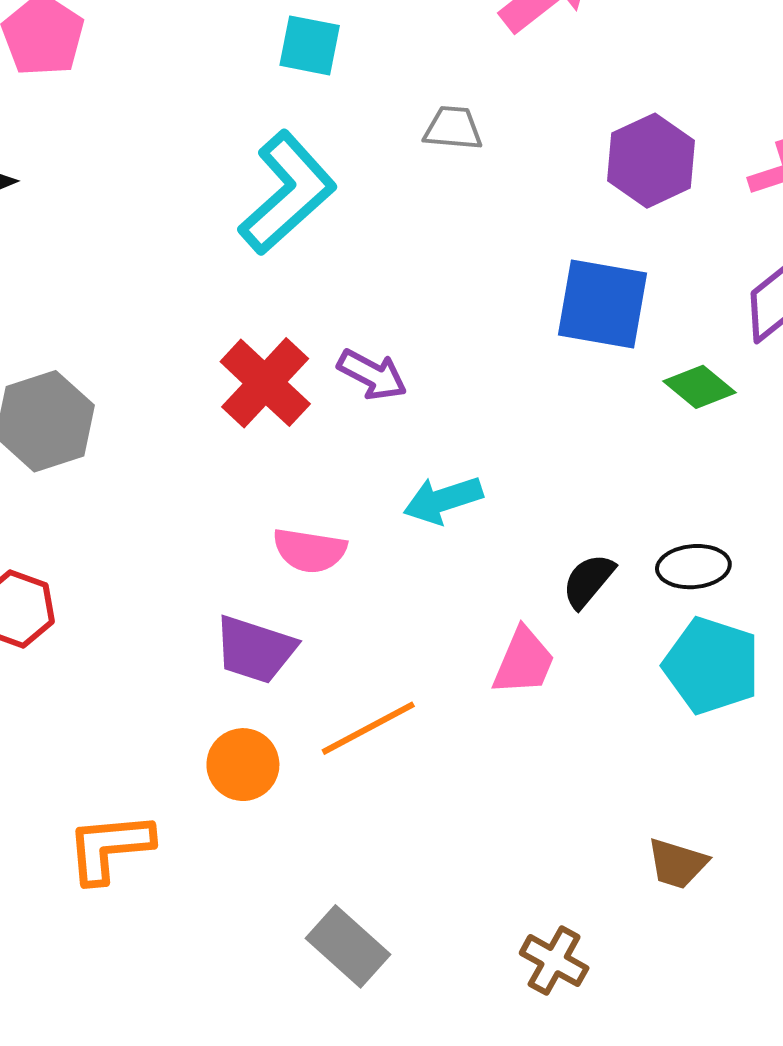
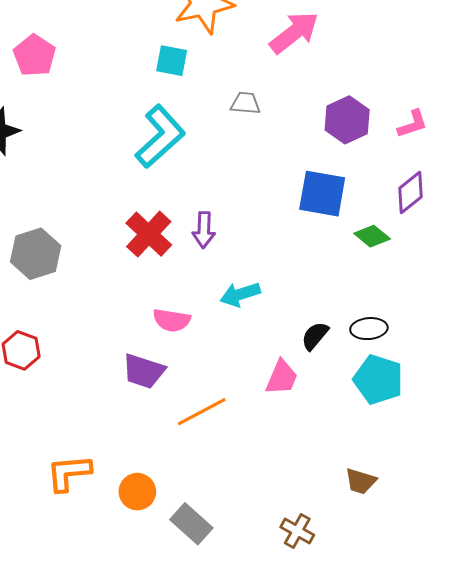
purple arrow: (372, 375) -> (204, 230), turned 64
orange circle: (243, 765) -> (137, 492), moved

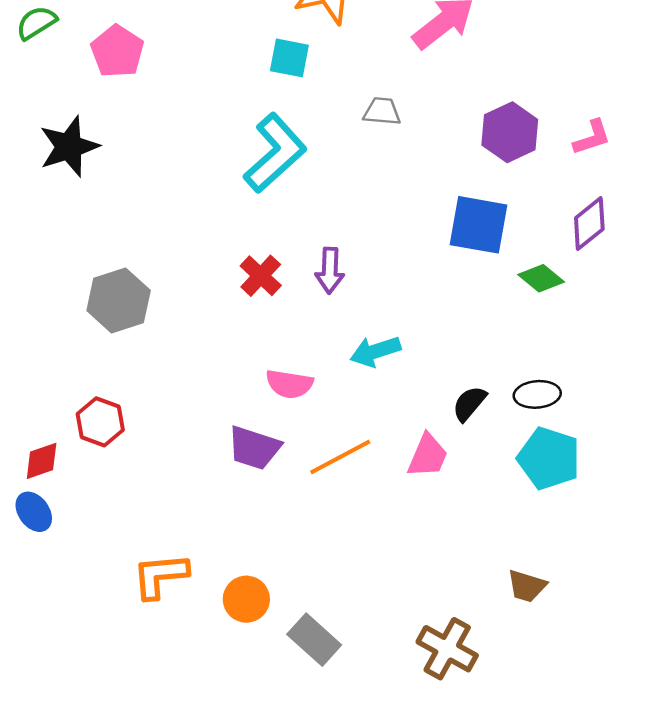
red cross: (149, 234) -> (261, 276), size x0.7
orange line: (202, 412) -> (340, 457), moved
brown cross: (297, 531) -> (447, 649), size x1.4

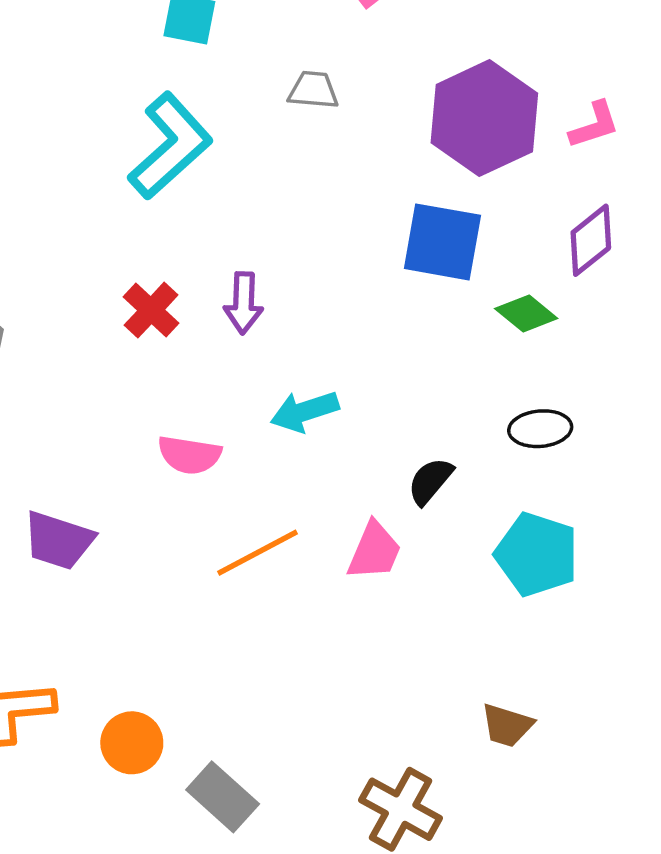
purple hexagon: (510, 132) -> (484, 118), size x1.4
black ellipse: (537, 394) -> (540, 429), moved
purple trapezoid: (254, 448) -> (59, 540), moved

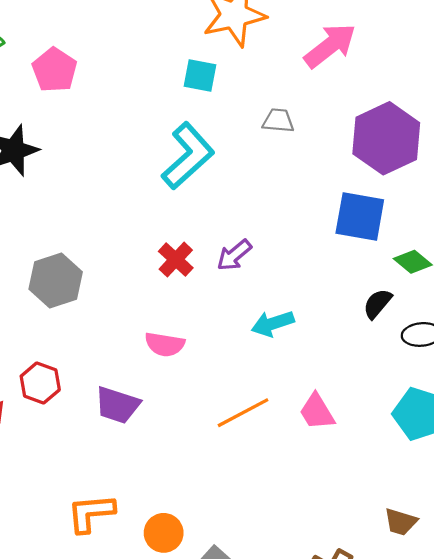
purple arrow: (244, 303) -> (234, 255), turned 48
pink semicircle: (189, 455) -> (165, 344), moved
black semicircle: (430, 481) -> (377, 304), moved
pink trapezoid: (374, 551) -> (317, 412), turned 126

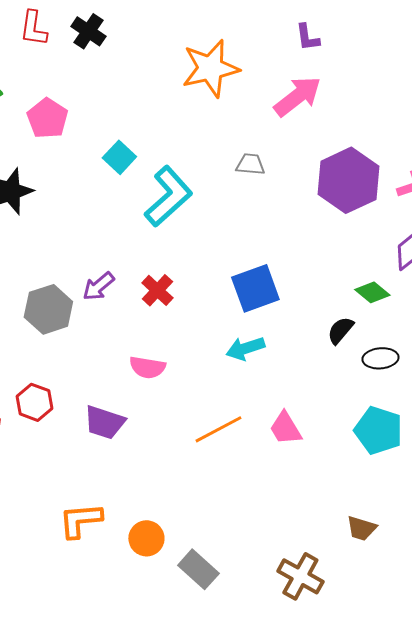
cyan square: (200, 75) -> (119, 157), moved, turned 32
blue square: (360, 217) -> (255, 288), moved, turned -30
purple arrow: (234, 255) -> (98, 286), moved

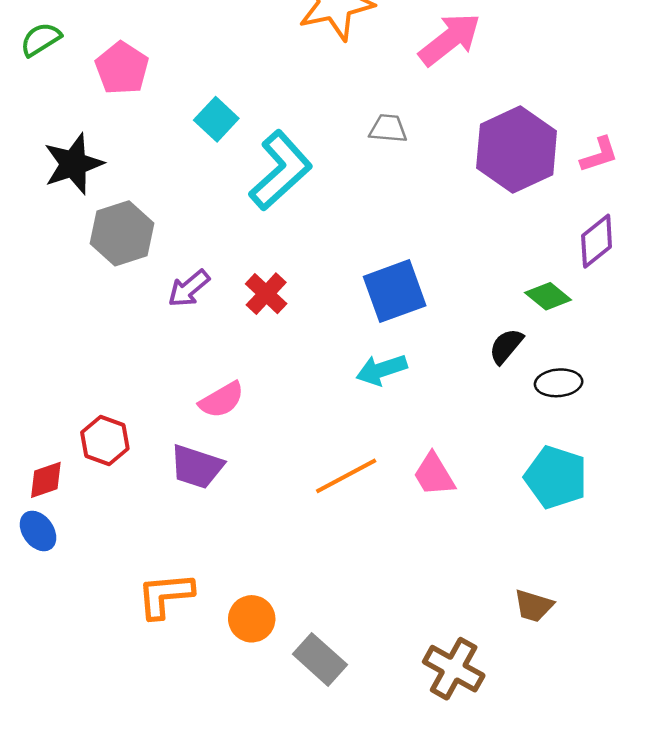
gray hexagon: (48, 309) -> (122, 233), moved
pink semicircle: (147, 367) -> (222, 400), moved, turned -39

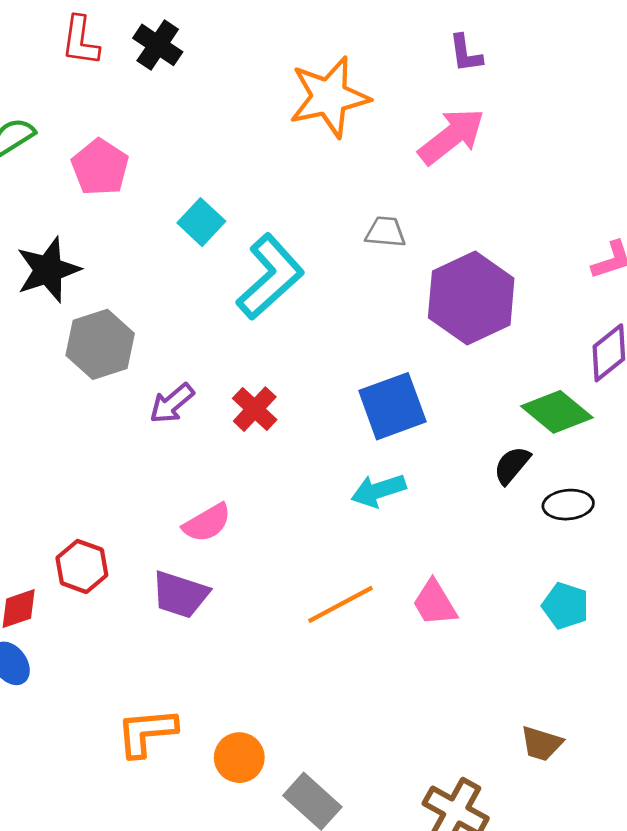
purple hexagon: (517, 149) -> (471, 298), moved
green diamond: (548, 296) -> (557, 412), size x1.4
cyan pentagon: (556, 477) -> (565, 606), size x0.7

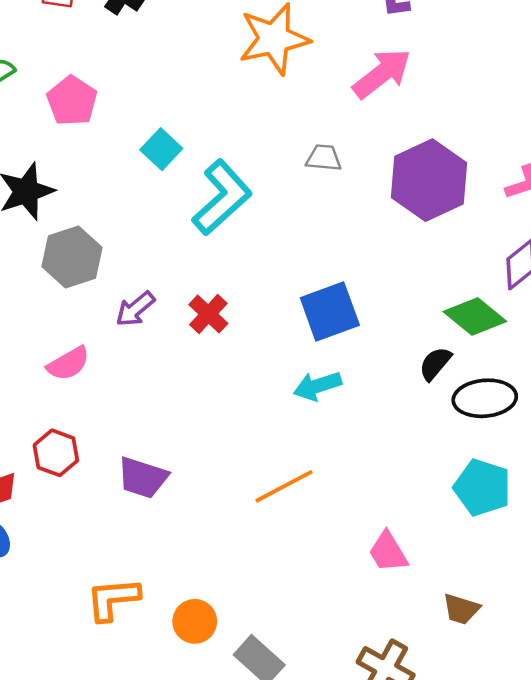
purple hexagon: (471, 298) -> (429, 180), moved
black ellipse: (568, 505) -> (485, 398), size x1.4
pink semicircle: (207, 523) -> (68, 364), moved
pink trapezoid: (435, 603) -> (388, 552), moved
cyan pentagon: (565, 606) -> (482, 488), size x1.4

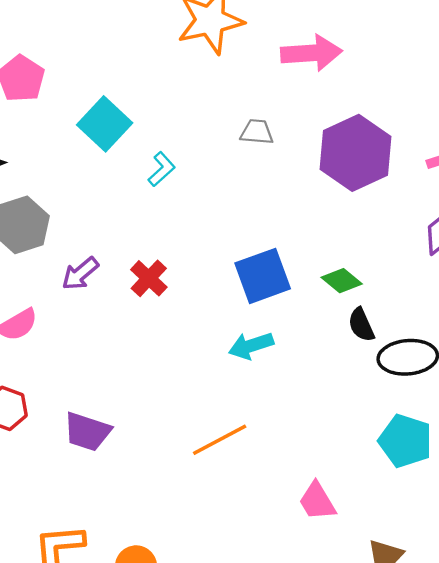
pink arrow: (382, 74) -> (311, 53), turned 34
cyan square: (161, 149) -> (105, 124), size x1.4
cyan L-shape: (222, 198) -> (162, 169), size x0.5
green diamond: (475, 316) -> (342, 281), moved, size x0.7
black semicircle: (435, 364) -> (361, 325), turned -64

